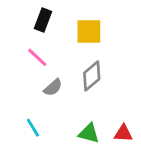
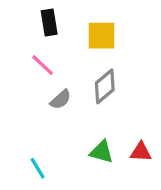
black rectangle: (43, 20) -> (49, 23), turned -30
cyan line: (33, 128) -> (38, 168), moved

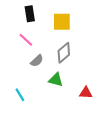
green triangle: (101, 152) -> (56, 80), moved
cyan line: (38, 168) -> (20, 95), moved

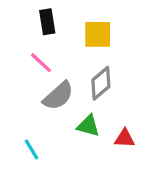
gray semicircle: (37, 61) -> (58, 96), size x1.5
red triangle: (86, 93) -> (124, 138), moved

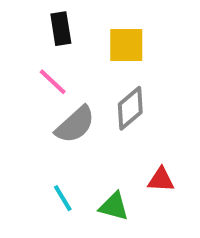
green triangle: (88, 126) -> (114, 206), moved
cyan line: (32, 149) -> (63, 198), moved

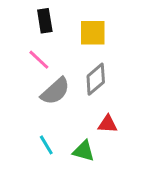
red triangle: (161, 180) -> (108, 124), moved

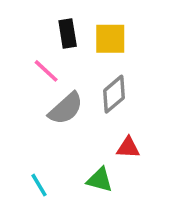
black rectangle: (45, 21) -> (68, 33), moved
cyan line: (46, 145) -> (39, 185), moved

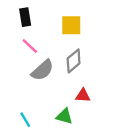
black rectangle: (68, 33) -> (25, 17), moved

